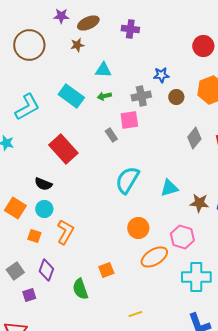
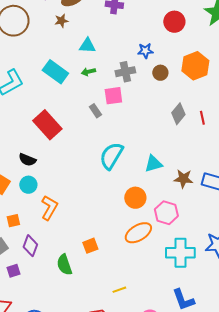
red circle: (203, 46) -> (174, 22), moved
orange circle: (138, 228) -> (135, 198), moved
orange square: (34, 236) -> (13, 221), moved, turned -32

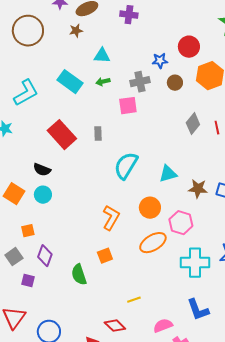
red circle: (174, 22) -> (189, 47), moved
gray rectangle: (95, 111) -> (98, 134), moved, turned 32
orange L-shape: (49, 208) -> (111, 218), moved
purple square: (13, 271) -> (28, 281), turned 32

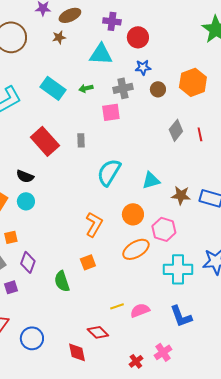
red circle: (189, 47) -> (138, 37), moved
cyan triangle: (102, 56) -> (101, 54), moved, size x1.4
purple square: (28, 281) -> (11, 287), turned -32
pink semicircle: (163, 326) -> (140, 310), moved

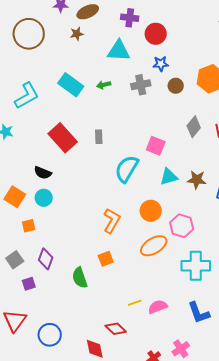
pink square: (111, 112) -> (156, 146), moved, turned 30
brown star: (181, 195) -> (197, 180), moved
orange square: (11, 237) -> (29, 226), moved

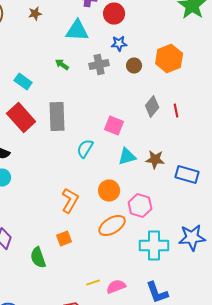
cyan rectangle: (71, 85) -> (23, 82), moved, size x0.7
green arrow: (104, 85) -> (62, 65), turned 48
gray rectangle: (99, 137) -> (57, 117), size x2.0
cyan semicircle: (127, 169) -> (85, 149), size x0.7

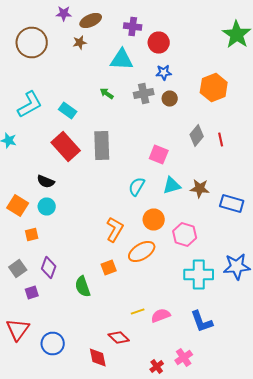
brown circle: (134, 66) -> (170, 98), moved
cyan semicircle: (85, 149) -> (137, 186), moved
orange ellipse: (112, 226) -> (142, 252), moved

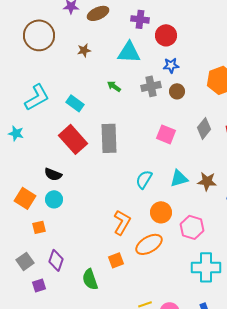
brown star: (80, 42) -> (84, 50), moved
pink square: (159, 154) -> (166, 134), moved

